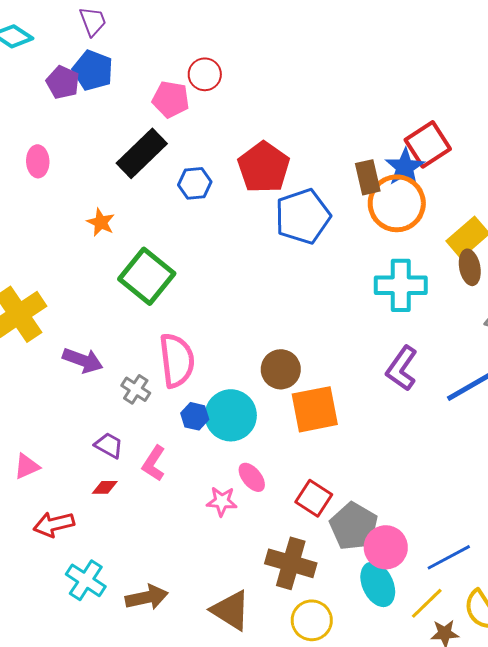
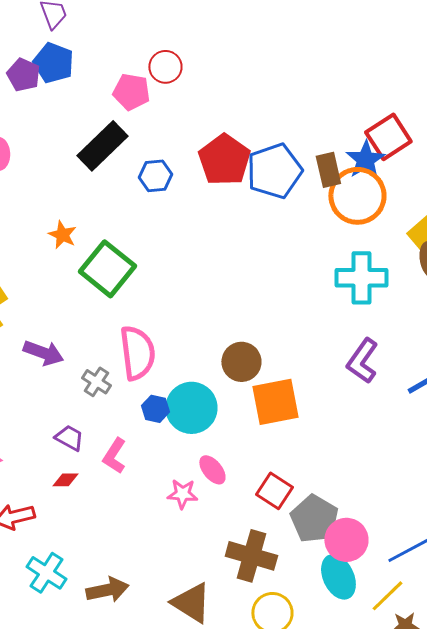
blue pentagon: (303, 216) -> (274, 171), moved
orange star: (101, 222) -> (62, 235), moved

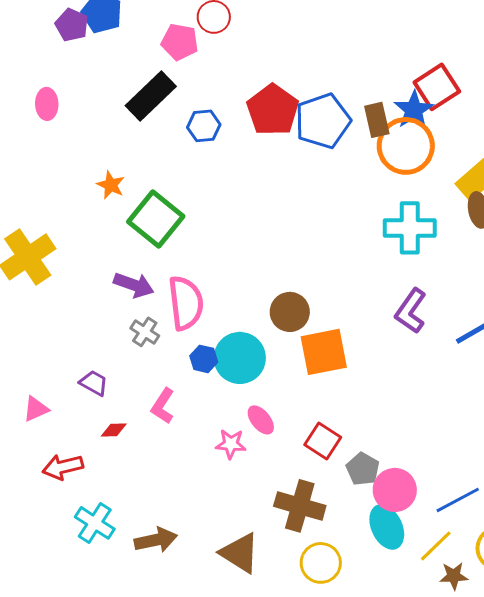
purple arrow: (43, 353) -> (134, 285), moved
purple trapezoid: (69, 438) -> (94, 383), moved
gray pentagon: (314, 519) -> (363, 469), size x0.7

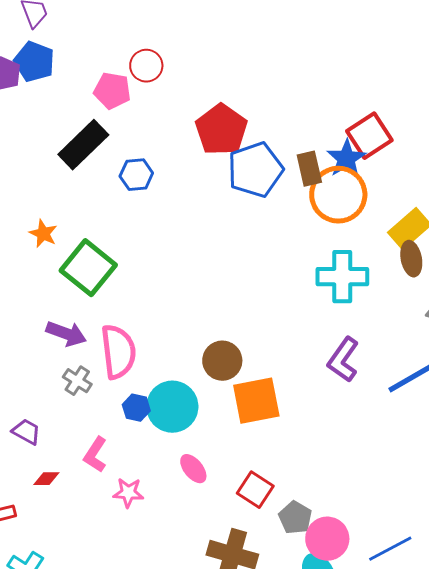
red pentagon: (273, 110) -> (221, 130), moved
pink star: (231, 444) -> (128, 493), moved

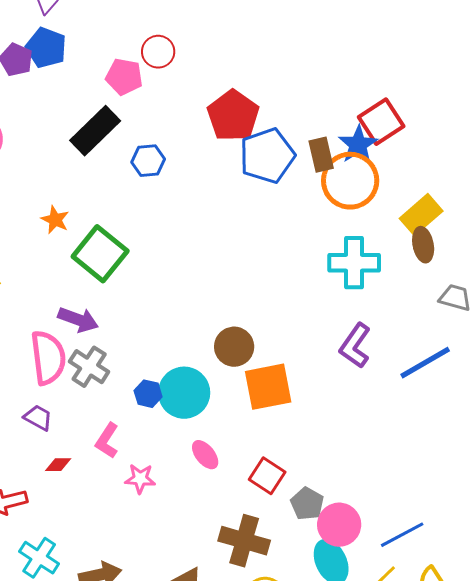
pink semicircle: (118, 352) -> (48, 358), moved
gray cross: (77, 381) -> (89, 367), size x1.4

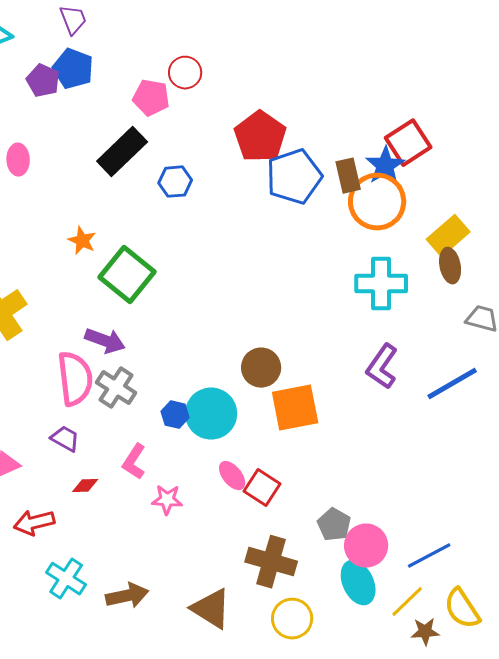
red square: (267, 476) -> (262, 488), moved

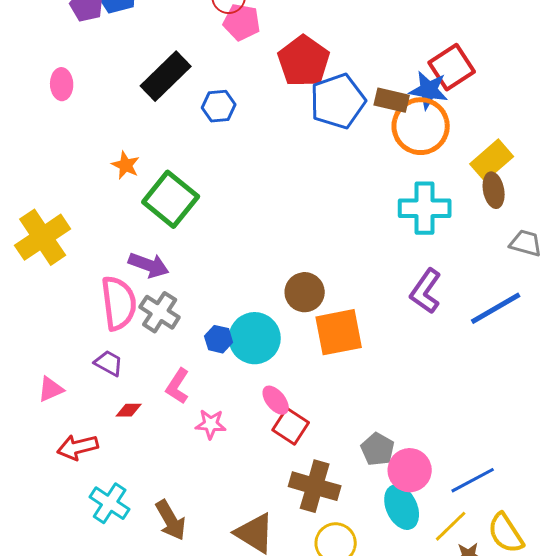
pink pentagon: (151, 98) -> (242, 22), moved
blue star: (385, 166) -> (429, 90), turned -30
brown rectangle: (348, 176) -> (392, 100), turned -64
red square: (262, 488) -> (291, 426), moved
brown arrow: (127, 596) -> (171, 520), turned 72

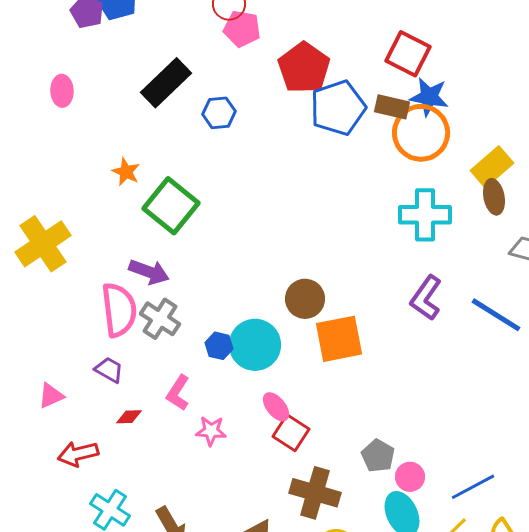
red square: (452, 67) -> (408, 54), moved, turned -30
blue line: (496, 308) -> (496, 315), turned 62
pink circle: (410, 470) -> (410, 477), size x0.7

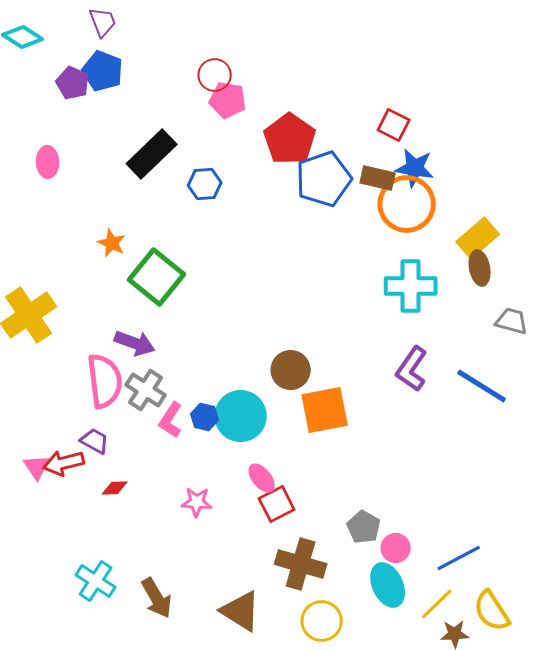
red square: (408, 54) -> (394, 125), size x0.7
pink L-shape: (178, 393) -> (171, 420), moved
pink triangle: (51, 396) -> (37, 467), turned -40
red square: (291, 433) -> (277, 504), turned 30
red arrow: (78, 454) -> (64, 463), moved

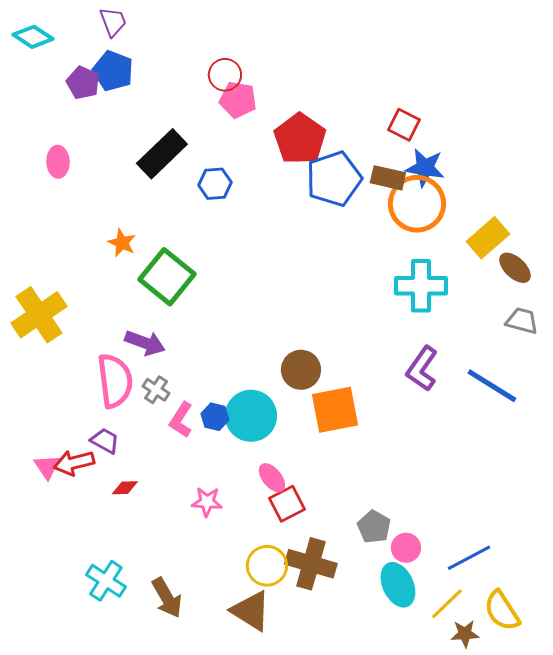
brown ellipse: (480, 268) -> (515, 268), moved, turned -36
gray cross: (146, 390) -> (156, 390), size x0.7
yellow circle: (322, 621) -> (267, 566), moved

